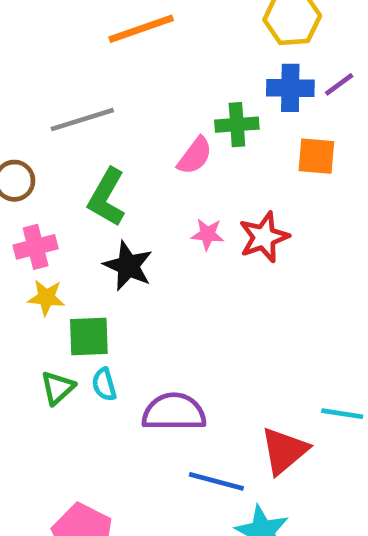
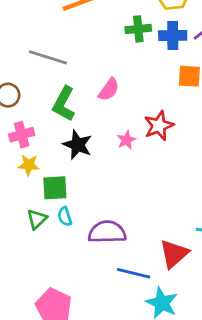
gray line: (82, 120) -> (48, 57), turned 36
green cross: (237, 125) -> (138, 29), moved
pink semicircle: (195, 156) -> (109, 90), moved
pink star: (208, 234) -> (126, 140), moved, turned -30

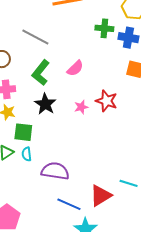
red star: (159, 126) -> (107, 101), turned 30

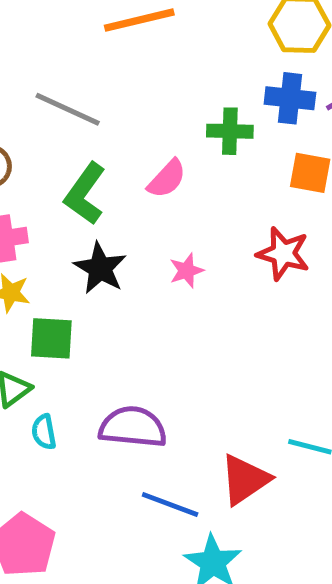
green cross: (104, 28) -> (230, 131), moved
red star: (107, 101) -> (283, 254), moved
cyan semicircle: (27, 154) -> (44, 432), moved

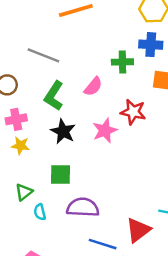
red star: (283, 254) -> (133, 112), moved
pink star: (186, 271) -> (105, 130), size x1.5
green square: (51, 338) -> (60, 174), moved

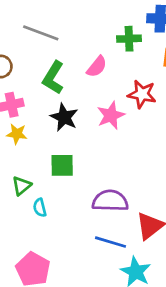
purple semicircle: (83, 207) -> (110, 201), moved

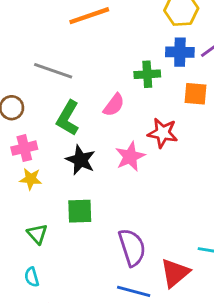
green triangle: (22, 186) -> (37, 234), turned -30
purple semicircle: (110, 201) -> (132, 247), turned 72
cyan semicircle: (40, 208) -> (32, 277), moved

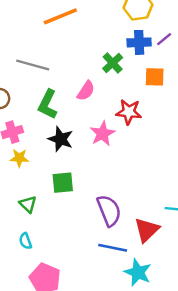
green cross: (147, 74) -> (113, 63), turned -35

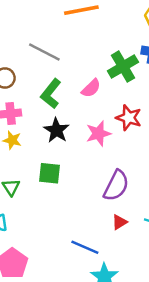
green cross: (113, 63) -> (123, 67), size x1.4
purple semicircle: (109, 211) -> (116, 186), moved, turned 36
red triangle: (147, 230) -> (119, 222), moved, size x0.6

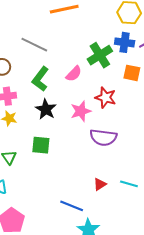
purple semicircle: (116, 186) -> (103, 137), moved, turned 72

